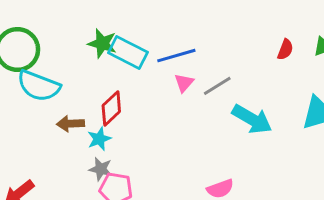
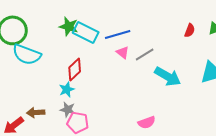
pink triangle: (184, 83) -> (123, 52), turned -32
brown arrow: (70, 124) -> (36, 112), moved

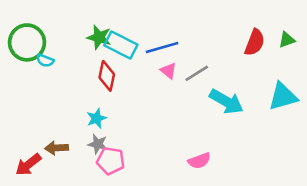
red semicircle: (190, 30) -> (255, 42), size x1.5
cyan semicircle: (27, 54) -> (45, 60), moved, size x0.5
red diamond: (75, 69) -> (107, 76), moved, turned -35

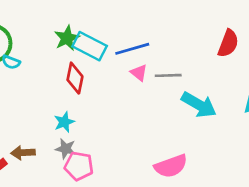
green star: (99, 37) -> (67, 38), turned 30
gray line: (197, 73) -> (168, 75), turned 30
pink semicircle: (199, 161) -> (171, 166), size x1.4

